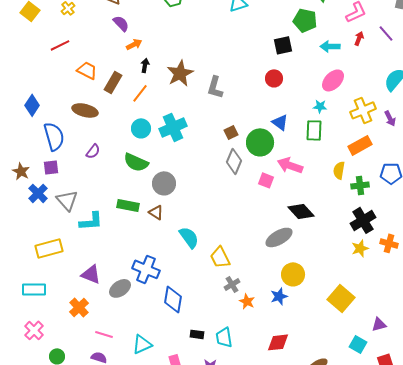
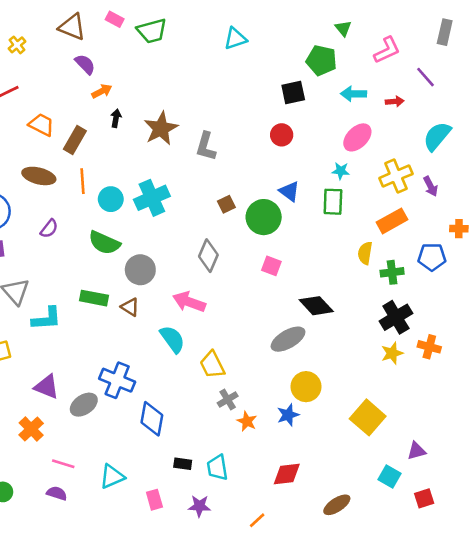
red arrow: (359, 38) -> (395, 101), moved, turned 64
orange line: (140, 93) -> (83, 181), moved, turned -42
gray diamond: (234, 161) -> (208, 256), moved
pink arrow: (290, 165) -> (189, 302), moved

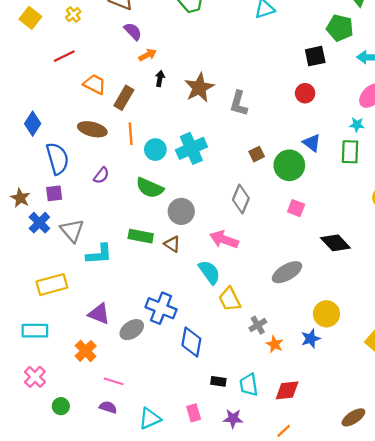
gray ellipse: (288, 339) -> (287, 272), moved
yellow trapezoid: (212, 365) -> (230, 299), moved
red diamond: (287, 474) -> (287, 390), moved
cyan triangle: (112, 477) -> (150, 419), moved

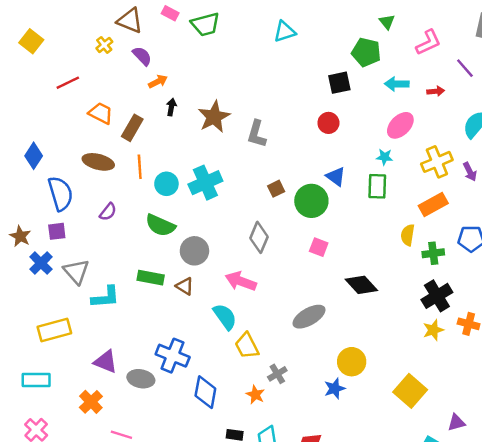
yellow cross: (73, 14) -> (104, 45), moved
gray ellipse: (132, 330) -> (141, 379), turned 45
orange star: (275, 344) -> (255, 395), moved

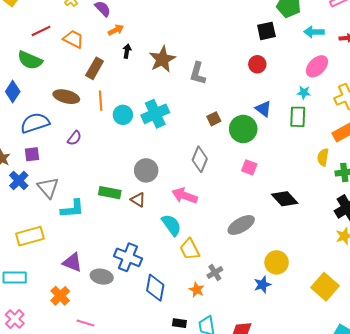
orange trapezoid: (101, 113) -> (73, 39), moved
blue semicircle: (60, 194) -> (35, 123), turned -92
green semicircle: (160, 225) -> (30, 60), moved

